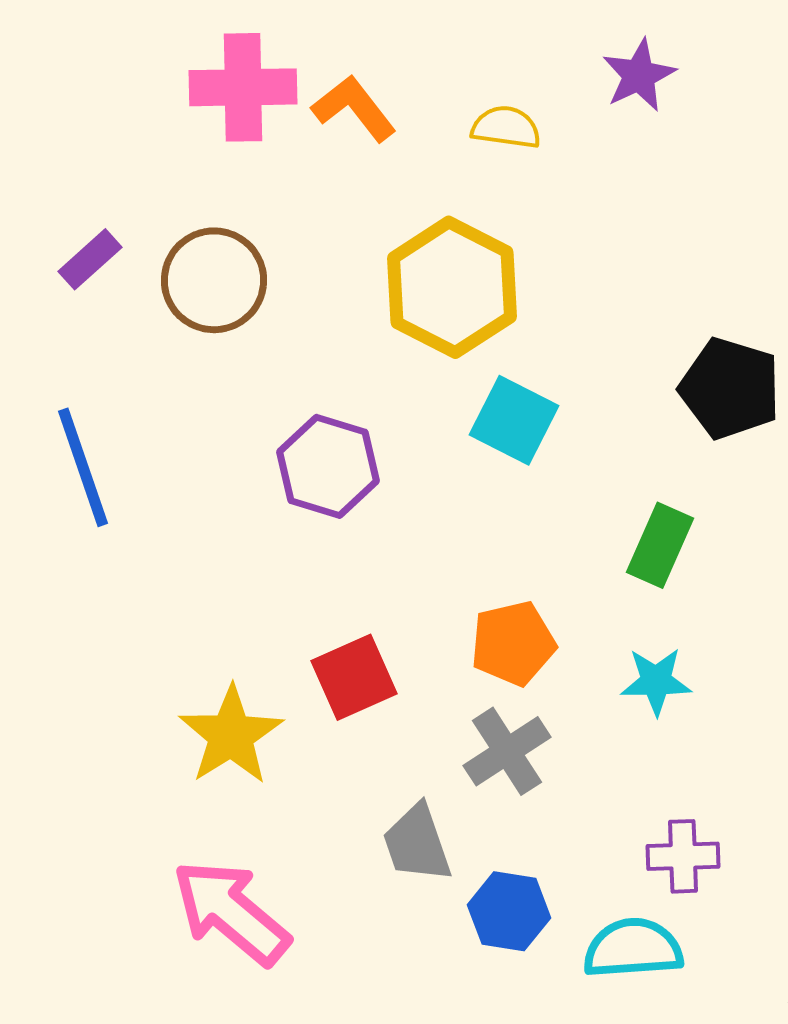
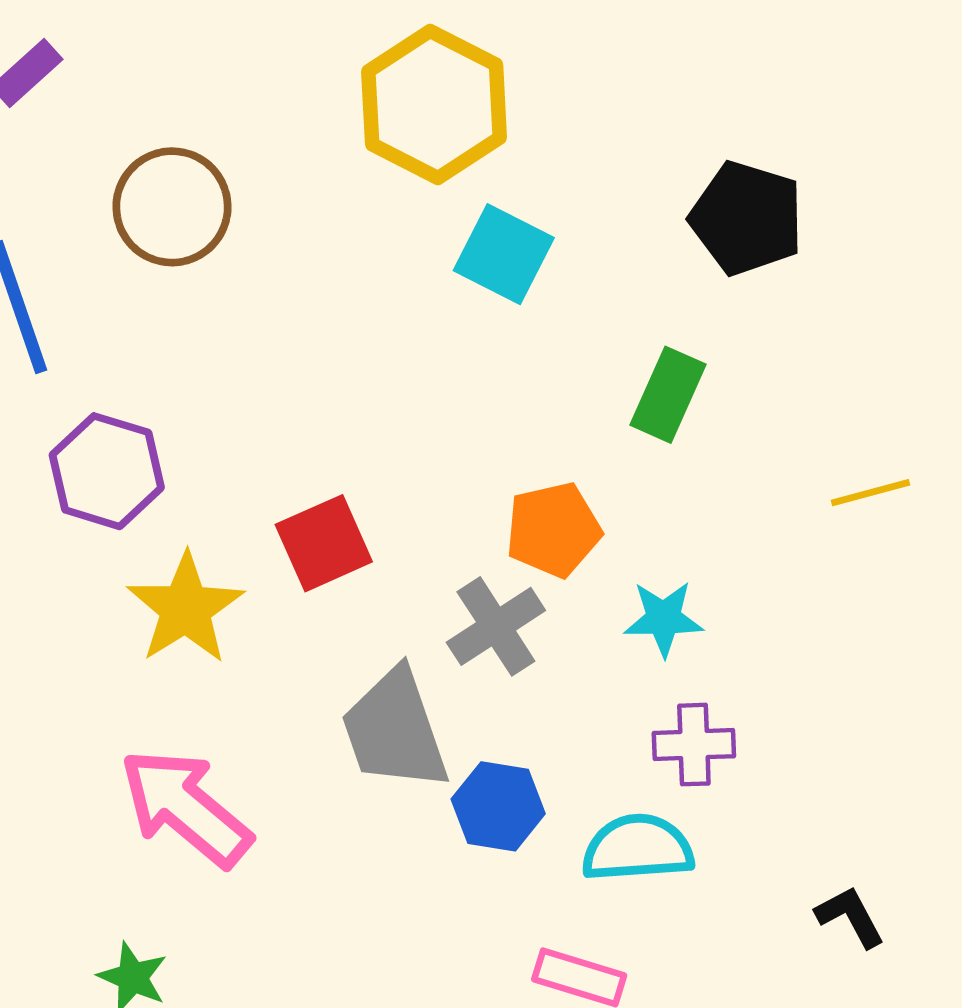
brown circle: (214, 280) -> (172, 207), moved
purple hexagon: (328, 466) -> (107, 471), moved
orange pentagon: (513, 643) -> (553, 530), moved
cyan star: (656, 681) -> (664, 619), moved
gray trapezoid: (417, 843) -> (395, 730), size x1.4

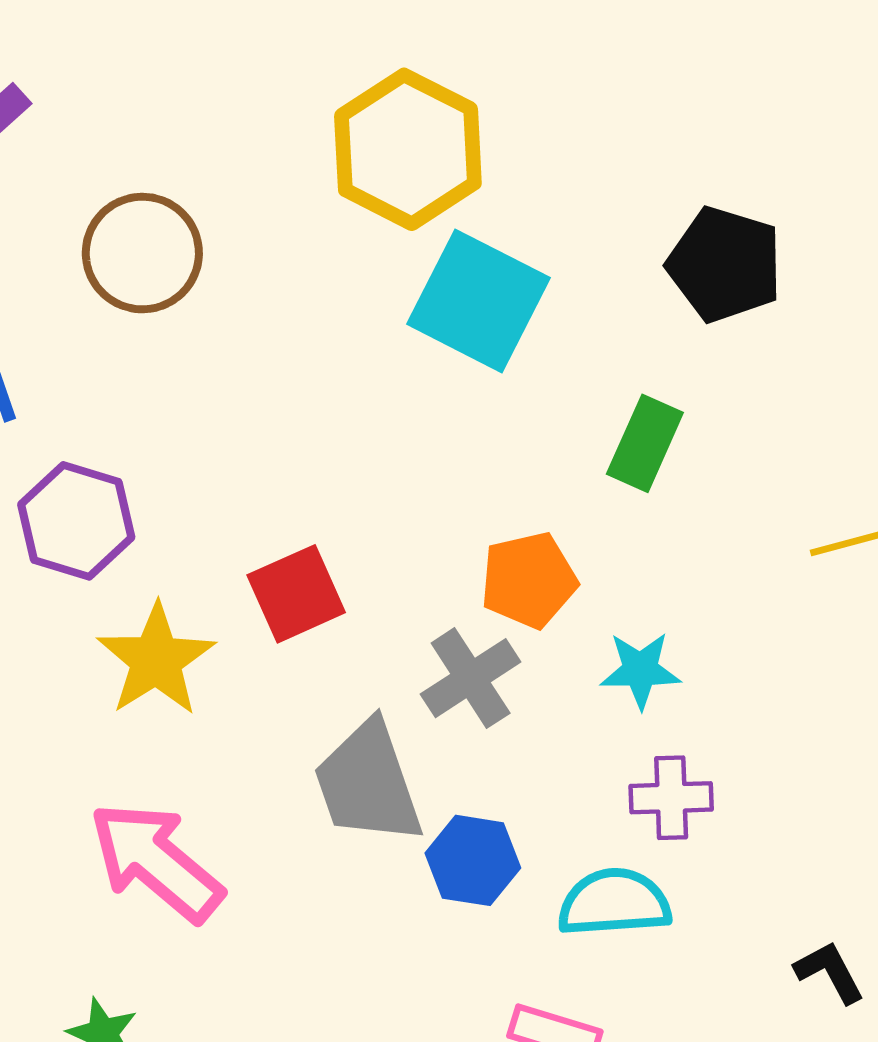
cyan square: (504, 254) -> (479, 301), size x1.4

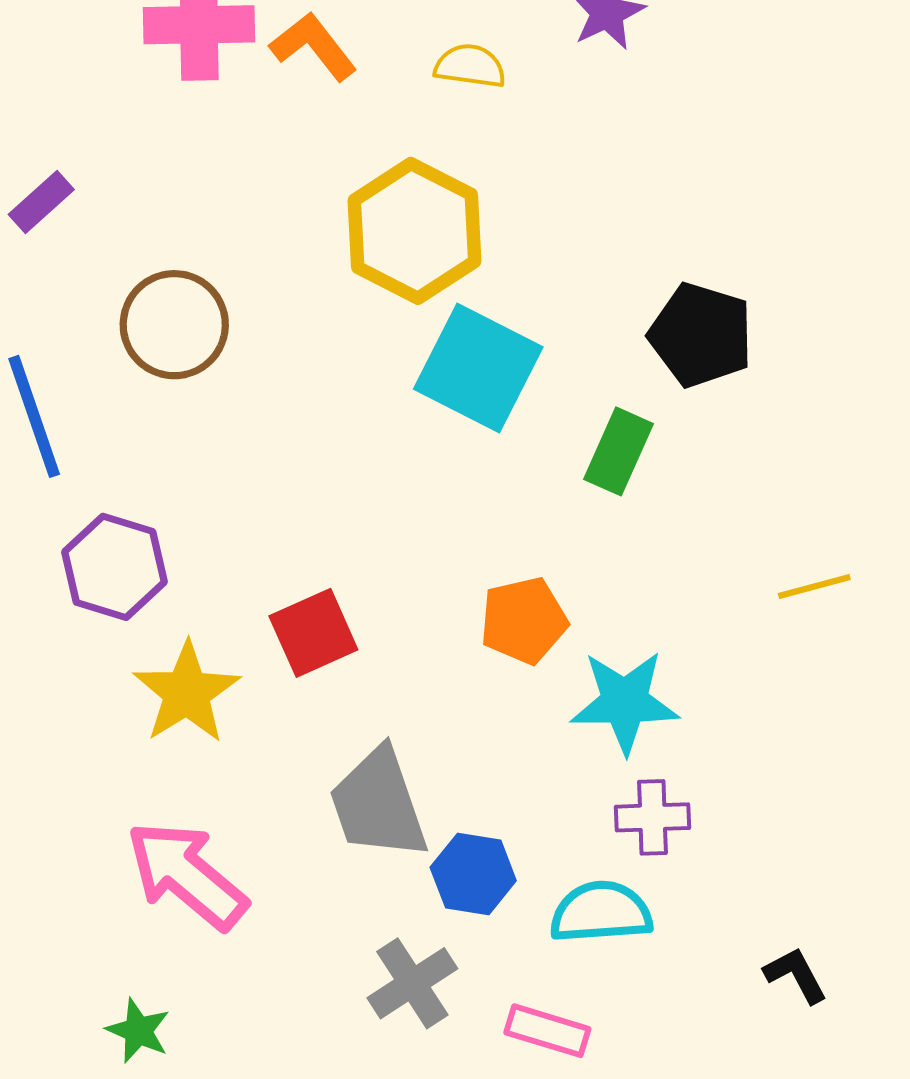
green rectangle: (645, 443) -> (618, 451), moved
cyan star: (640, 670) -> (625, 702), size x1.5
gray cross: (471, 678) -> (412, 983), moved

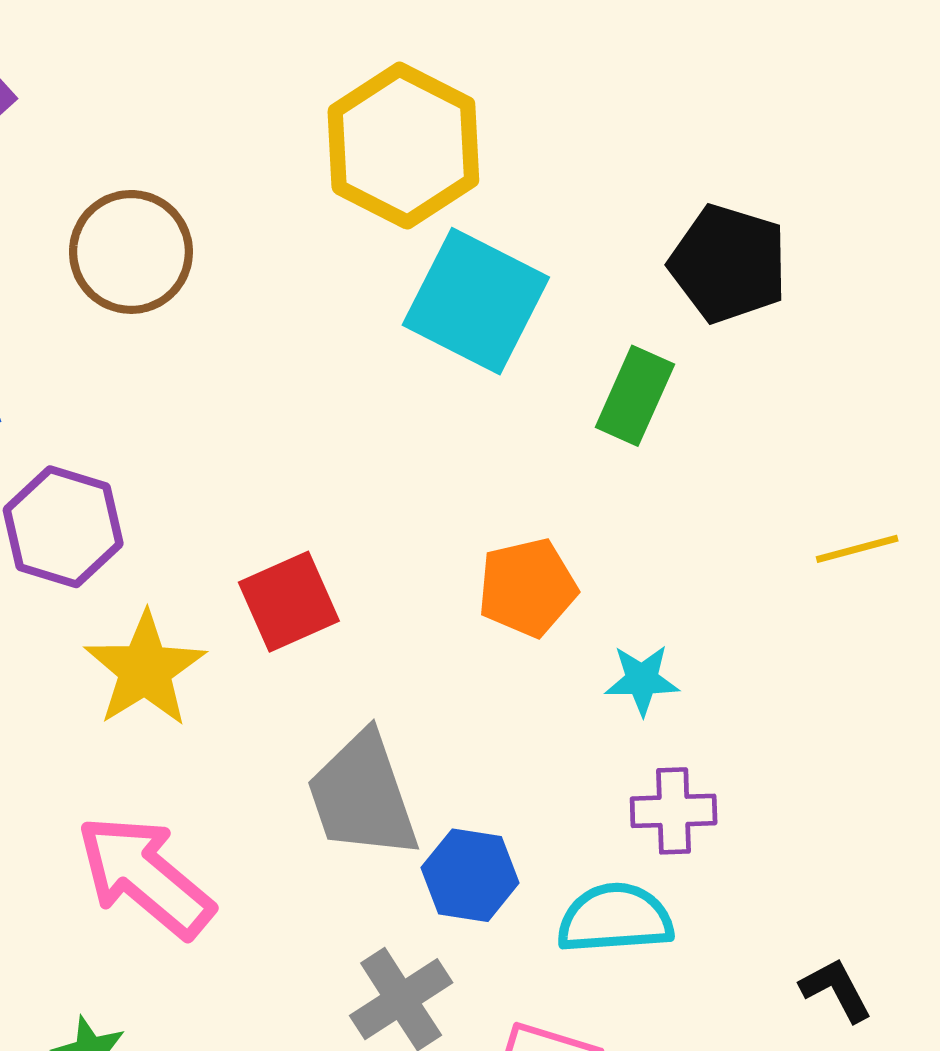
cyan star: (625, 702) -> (642, 680), size x0.6

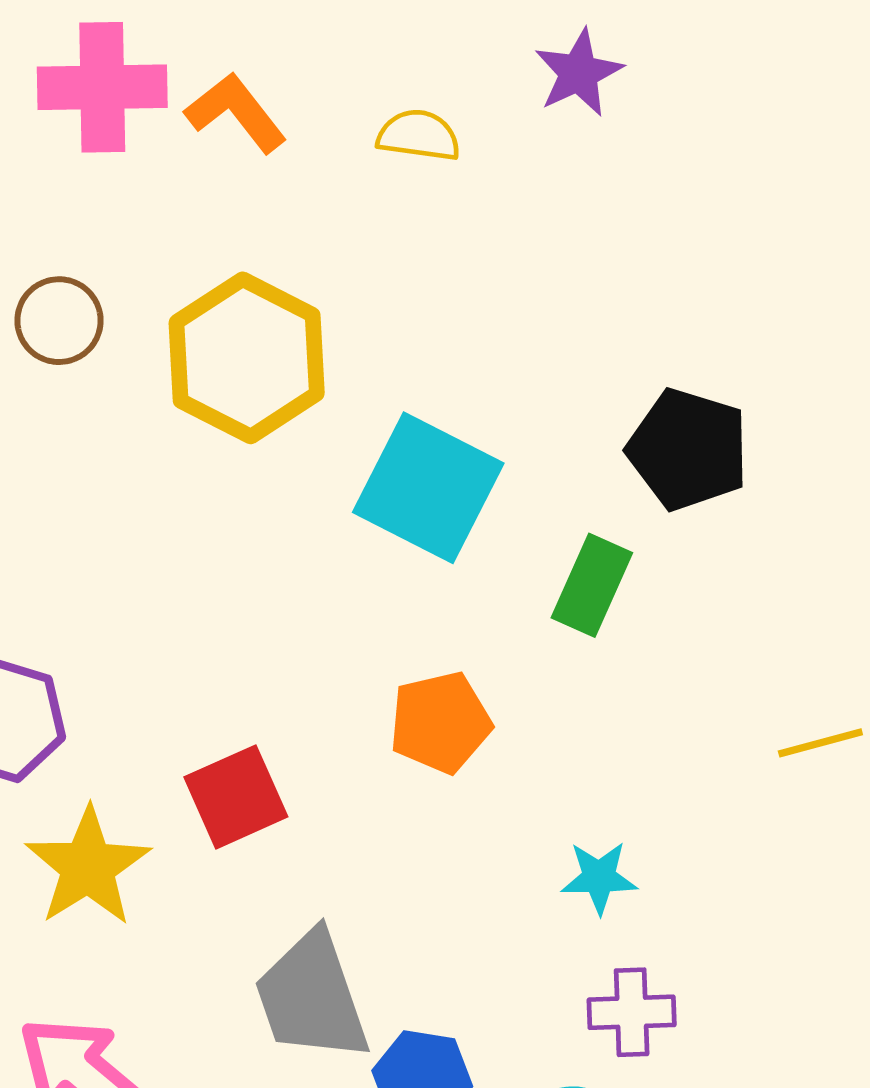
yellow hexagon: (403, 146) -> (247, 358), moved
brown circle: (131, 252) -> (59, 321), moved, size x0.7
orange pentagon: (527, 588) -> (440, 722), moved

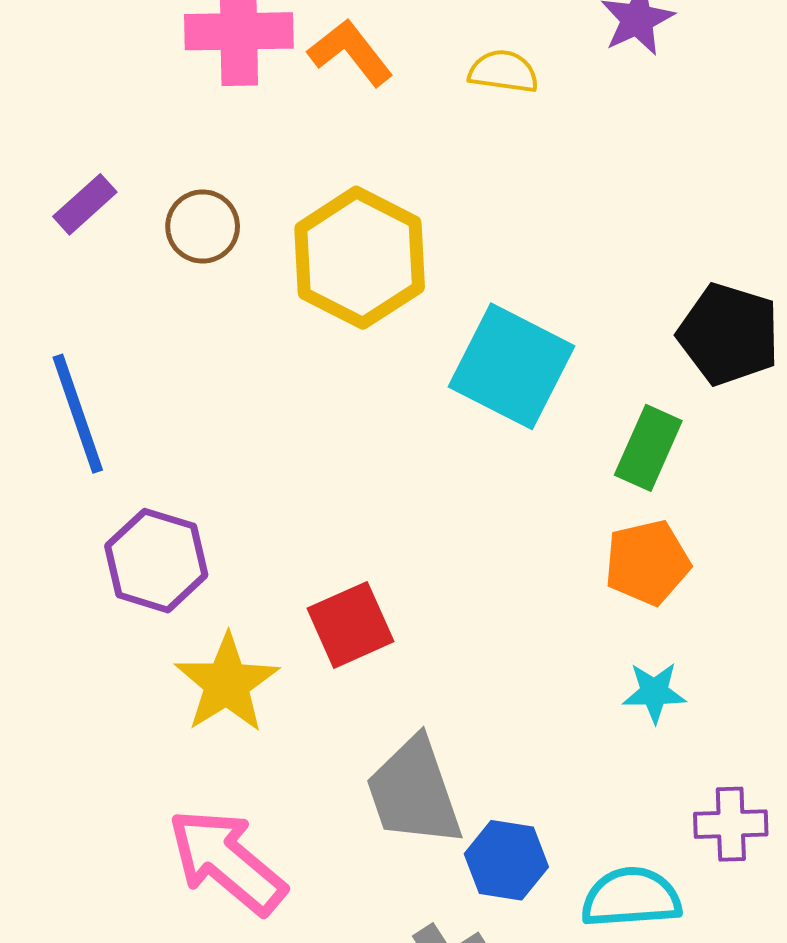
orange pentagon: (440, 722) -> (647, 563), moved
purple cross: (632, 1012) -> (731, 824), moved

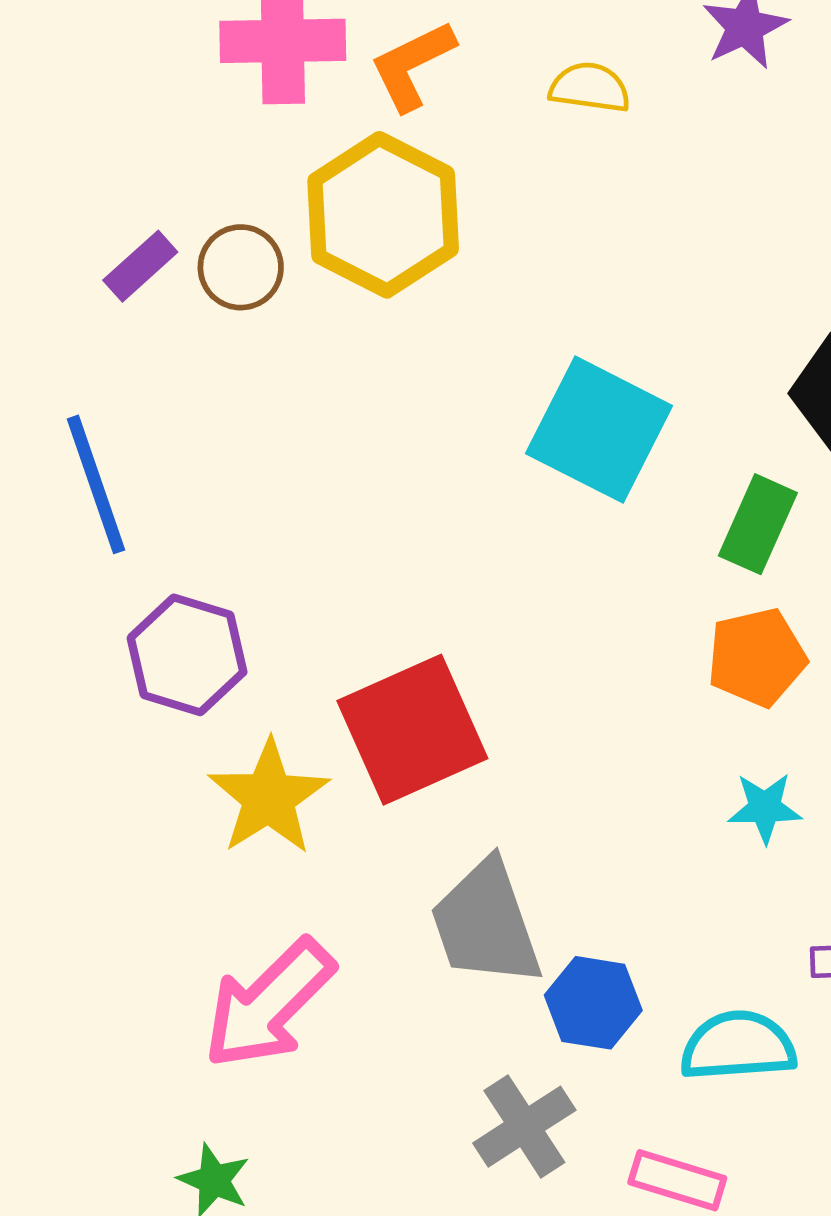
orange L-shape: (350, 52) -> (412, 65), turned -78
purple rectangle: (85, 204) -> (140, 266), moved
yellow hexagon: (360, 258) -> (383, 215), moved
red square: (350, 625) -> (412, 730), size x1.5
pink arrow: (227, 861) -> (269, 1004), turned -85

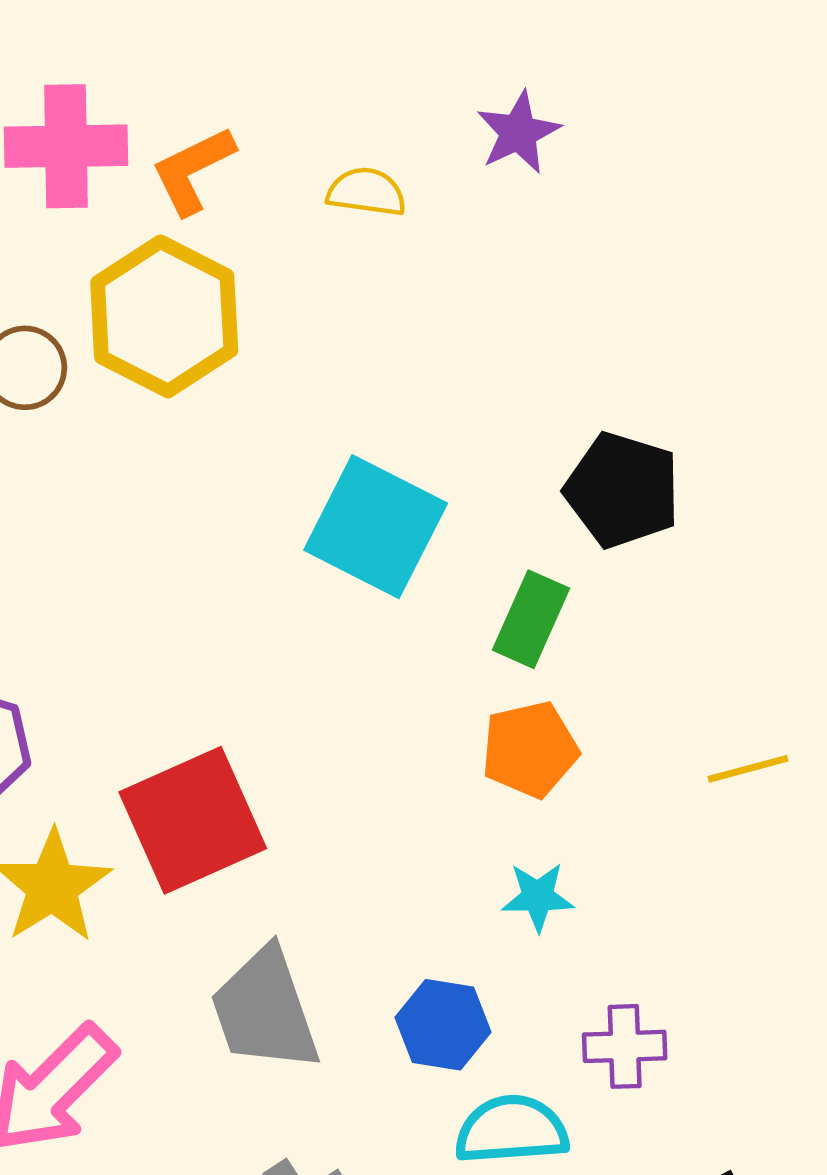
blue hexagon: (593, 1003) -> (443, 1025), moved

